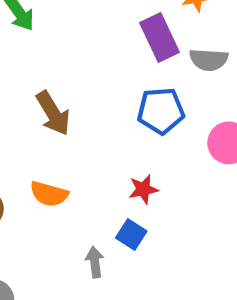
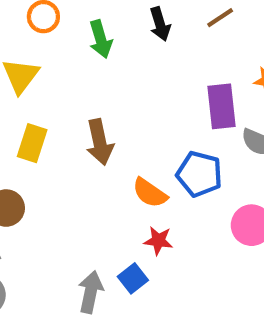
orange semicircle: (49, 194) -> (150, 193), moved
gray arrow: (95, 262) -> (91, 292), size x1.4

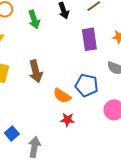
purple rectangle: (222, 106) -> (89, 39), moved
blue square: (133, 278) -> (12, 134), moved

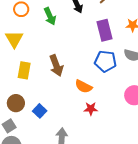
blue pentagon: (87, 85) -> (105, 61), moved
blue square: (12, 134) -> (40, 111), moved

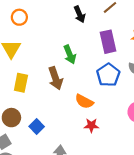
green arrow: (50, 16) -> (70, 54), moved
blue pentagon: (105, 61) -> (108, 75), turned 30

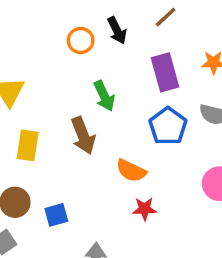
orange circle: (19, 17) -> (81, 40), moved
blue square: (37, 127) -> (56, 215), turned 32

